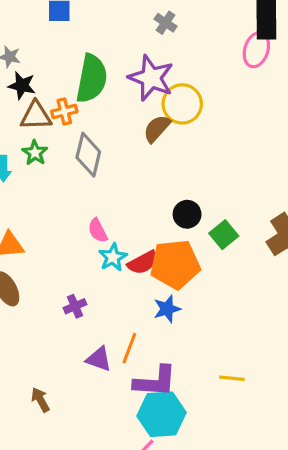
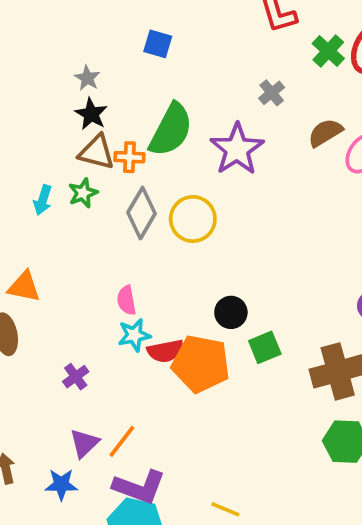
yellow circle: (182, 104) -> (193, 219), moved
brown semicircle: (157, 129) -> (325, 133), moved
purple cross: (75, 306) -> (76, 377), turned -30
blue star: (167, 309) -> (61, 484), moved
purple triangle: (99, 359) -> (84, 443), turned 40

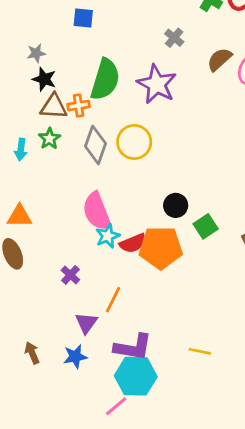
gray star: (87, 78) -> (36, 53), turned -30
pink semicircle: (126, 300) -> (97, 211), size x1.8
orange line: (122, 441) -> (113, 300), moved

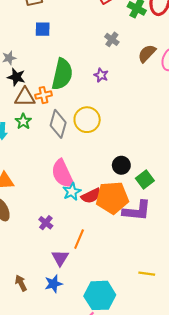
purple star: (157, 84) -> (101, 75), size x0.5
purple L-shape: (133, 347) -> (137, 211), moved

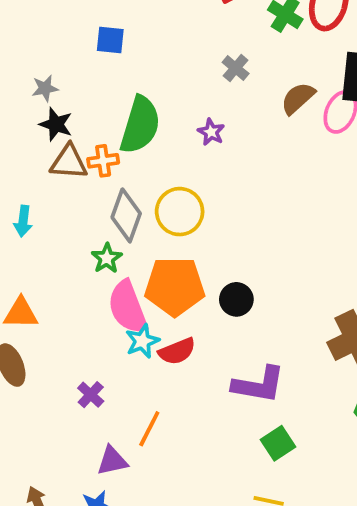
green star: (23, 121) -> (107, 258), moved
green square: (145, 179) -> (278, 443), moved
orange pentagon: (112, 198) -> (175, 286), moved
purple triangle: (60, 258) -> (112, 461), turned 42

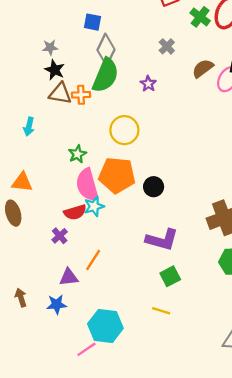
gray diamond: (126, 215) -> (106, 50), moved
red semicircle: (177, 351) -> (75, 212), moved

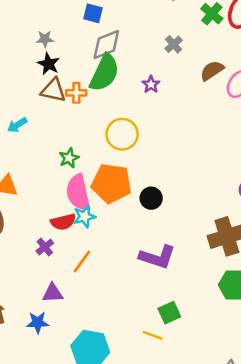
gray diamond: (106, 50) -> (106, 45), turned 40
cyan arrow: (29, 127) -> (17, 125), turned 42
orange line: (93, 260) -> (82, 262), moved
green square: (170, 276) -> (169, 313), moved

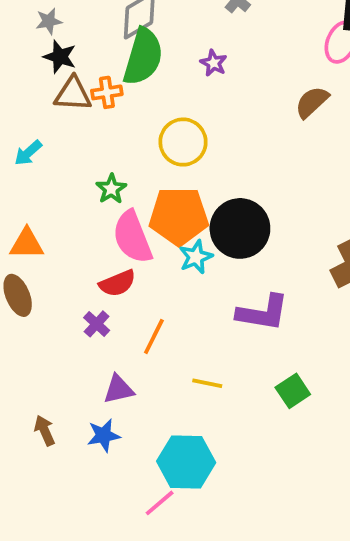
brown semicircle: (212, 71) -> (312, 102), moved
black circle: (151, 198) -> (240, 228), size x1.8
cyan star: (84, 217) -> (196, 257), moved
yellow line: (153, 335) -> (207, 383), moved

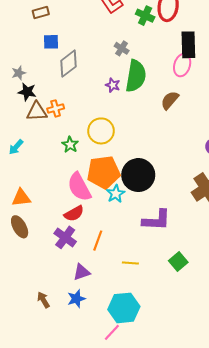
green semicircle: (143, 57) -> (136, 76), moved
green star: (111, 189) -> (70, 145), moved
purple cross: (97, 324) -> (65, 237), size x1.5

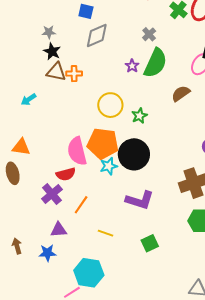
green star: (70, 145) -> (140, 116), moved

